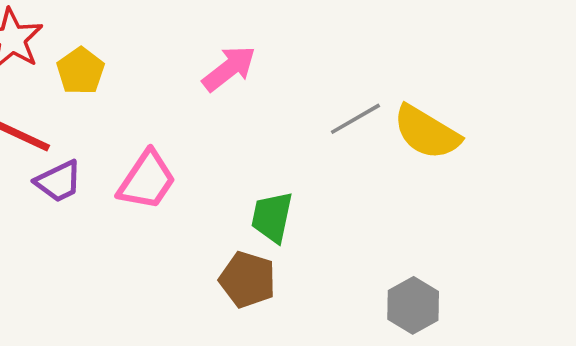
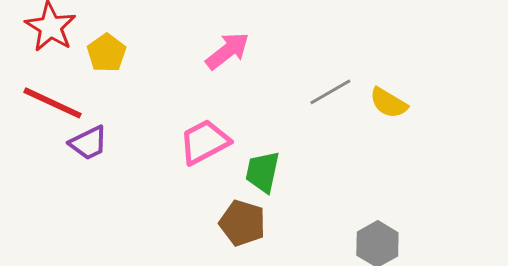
yellow semicircle: (427, 132) -> (388, 103), size x0.7
pink trapezoid: (147, 180) -> (204, 142), moved, turned -152

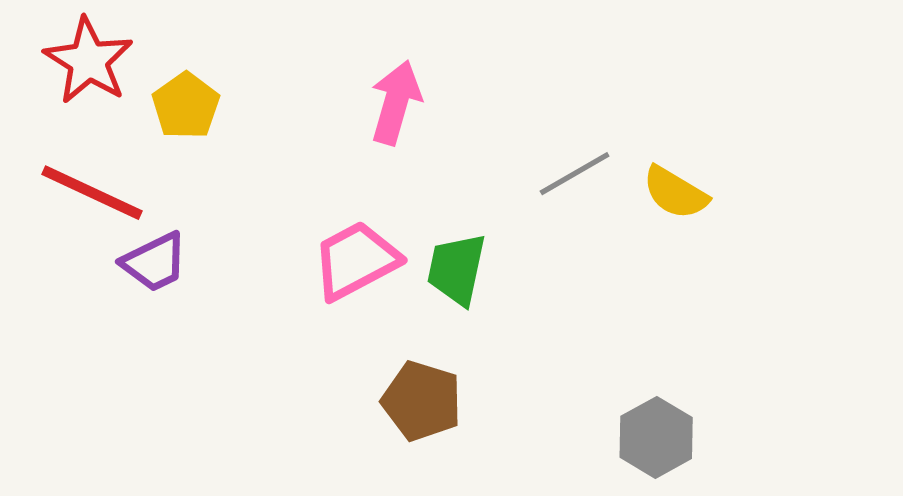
pink arrow: (227, 51) -> (396, 102), turned -36
green trapezoid: (262, 172) -> (457, 269), moved

